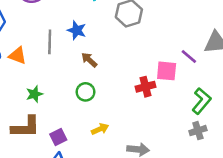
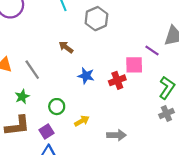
blue star: (77, 30) -> (86, 76), moved
gray line: (50, 42) -> (32, 70), moved, turned -30
brown arrow: (89, 60) -> (66, 47), moved
green circle: (85, 92) -> (57, 107), moved

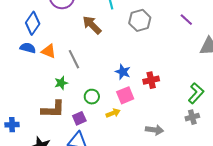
brown arrow: (66, 47) -> (92, 25), moved, size x1.5
purple line: (152, 50) -> (186, 20), moved
pink square: (134, 65) -> (125, 95), moved, turned -30
gray arrow: (116, 135) -> (155, 130), moved

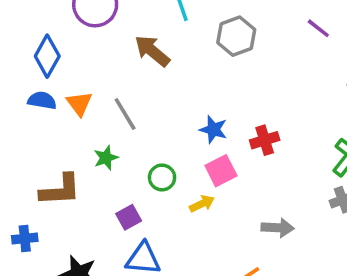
orange triangle: (49, 51) -> (79, 103), turned 35
brown L-shape: (53, 109) -> (60, 190), moved
purple square: (79, 118) -> (129, 217), moved

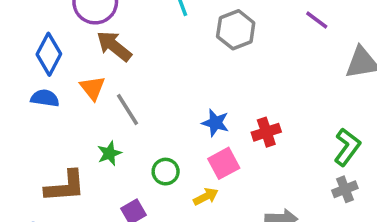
brown arrow: (152, 51) -> (114, 46), moved
orange triangle: (79, 103) -> (93, 88), moved

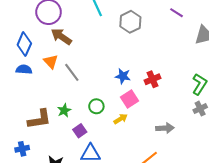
green star: (109, 153) -> (64, 110), moved

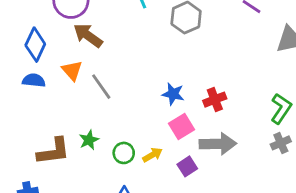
green circle: (96, 106) -> (124, 153), moved
yellow arrow: (121, 119) -> (152, 155), moved
gray arrow: (165, 128) -> (218, 144), moved, size x1.4
purple square: (80, 131) -> (187, 166), moved

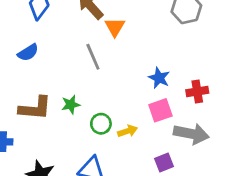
orange triangle: (72, 70) -> (115, 27), moved
blue semicircle: (34, 80) -> (28, 52), moved, turned 130
purple square: (187, 166) -> (164, 163), moved

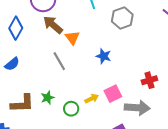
blue star: (159, 78) -> (104, 56), moved
red cross: (197, 91) -> (149, 80), moved
yellow arrow: (128, 131) -> (92, 99), moved

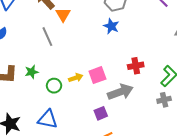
blue star: (104, 56) -> (111, 26), moved
gray arrow: (137, 108) -> (120, 92), turned -30

